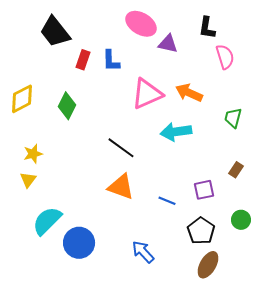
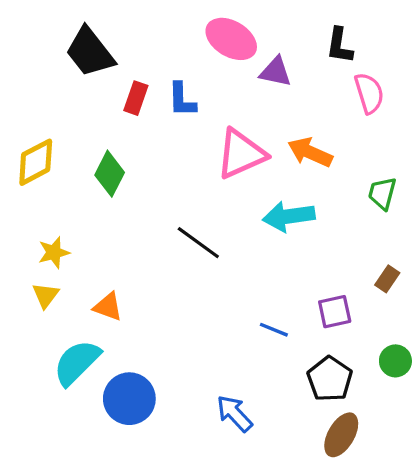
orange triangle: (121, 187) -> (108, 307), moved, size x0.7

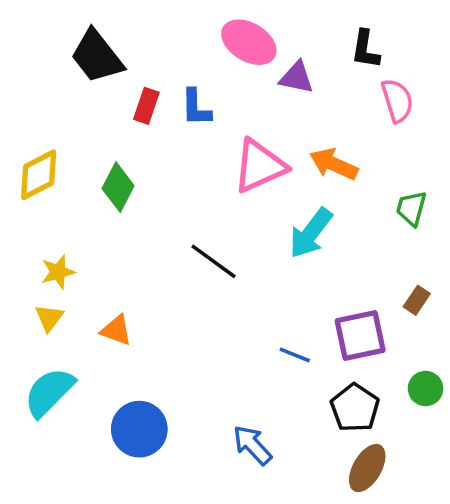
cyan arrow: (289, 216) -> (311, 233), turned -45
purple square: (335, 312) -> (360, 335), size x1.4
cyan semicircle: (77, 363) -> (49, 392), moved

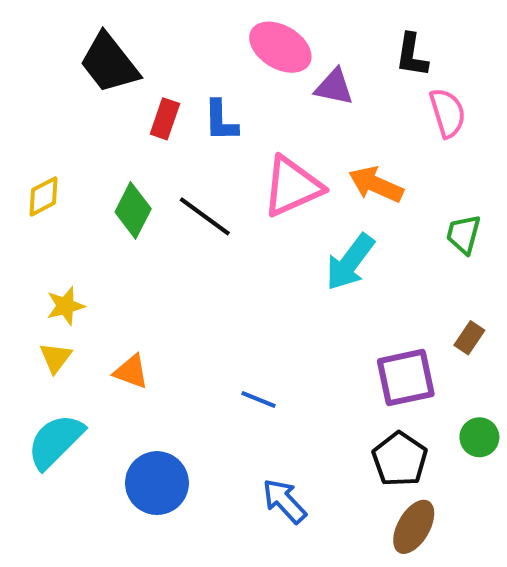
yellow diamond: (39, 175) -> (44, 196), size x0.7
black line: (214, 261) -> (205, 216), moved
blue line: (295, 355) -> (258, 399), moved

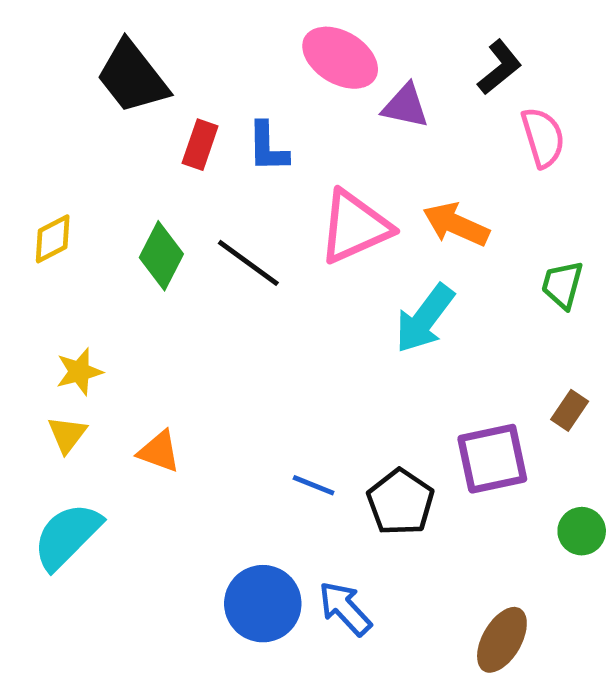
black L-shape: (412, 55) -> (500, 67), turned -138
black pentagon: (400, 459) -> (401, 502), moved
blue circle: (157, 483) -> (263, 604), moved

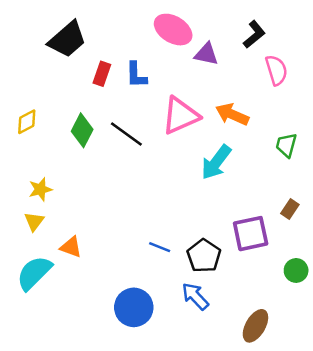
black trapezoid: (132, 77) -> (67, 39), turned -93
orange triangle: (159, 451) -> (71, 247), moved
blue arrow: (345, 608) -> (195, 296), moved

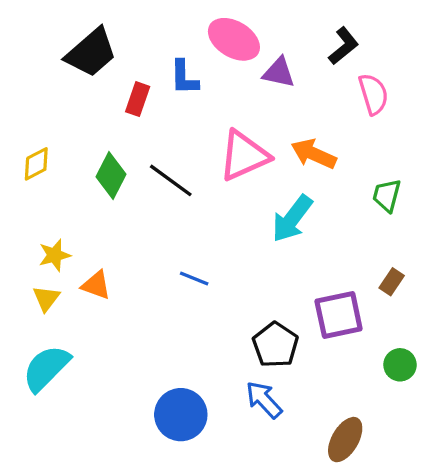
blue L-shape: (136, 75) -> (184, 78), moved
orange triangle: (71, 247) -> (96, 285), moved
blue line: (160, 247) -> (194, 278), moved

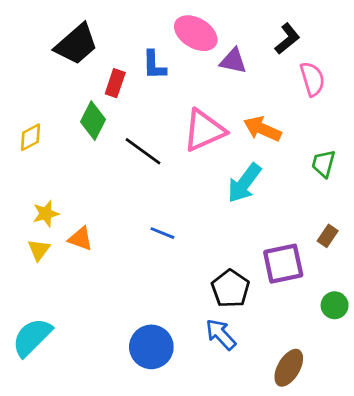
green diamond: (111, 175) -> (93, 121), moved
cyan semicircle: (46, 368) -> (32, 337), moved

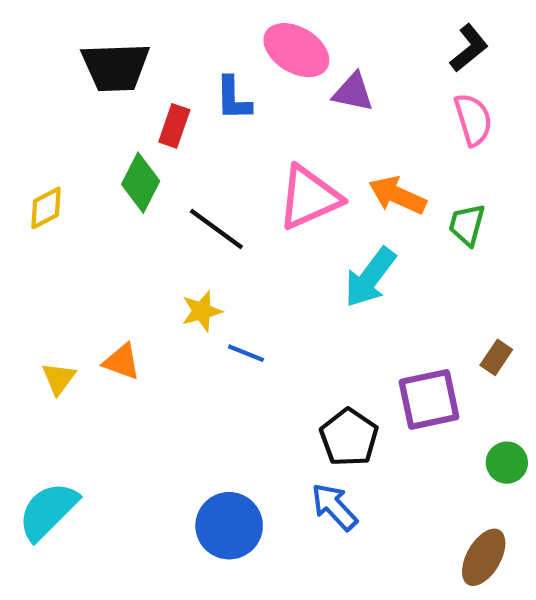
black L-shape: (287, 39) -> (469, 48), moved
black trapezoid: (76, 44) -> (115, 67), turned 39
green trapezoid: (323, 164) -> (467, 225), moved
yellow star: (46, 214) -> (202, 311), moved
brown ellipse: (289, 368) -> (484, 557), moved

